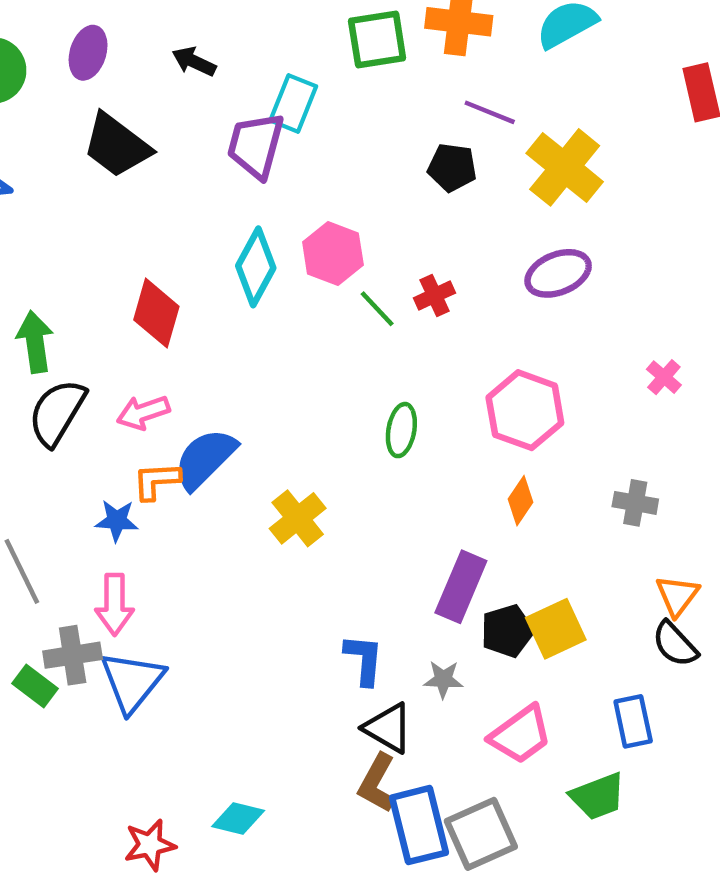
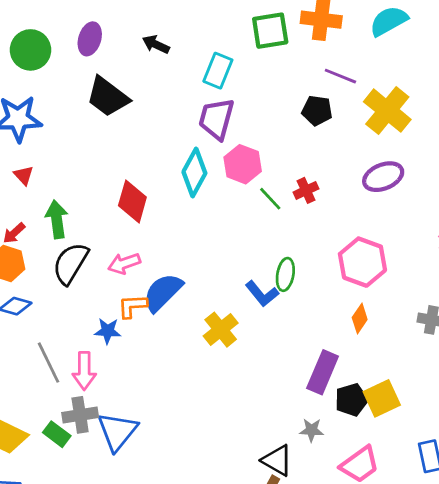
purple trapezoid: (256, 145) -> (216, 119), moved
pink arrow: (115, 604) -> (84, 371), moved
blue L-shape: (364, 660) -> (262, 294), moved, turned 136

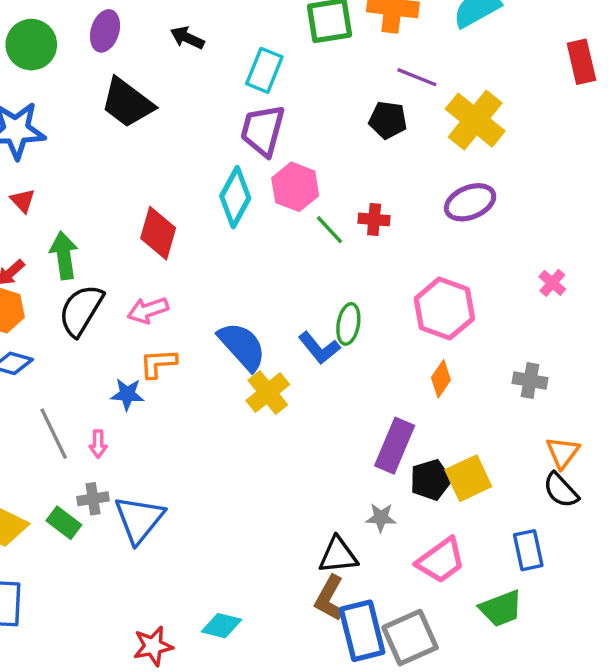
red cross: (306, 190) -> (374, 219), turned 30
blue semicircle: (163, 292) -> (242, 346), moved, turned 93
pink arrow: (84, 371) -> (98, 444), size x0.6
gray cross: (80, 415) -> (93, 499), size x0.7
black triangle: (277, 460) -> (338, 555), turned -36

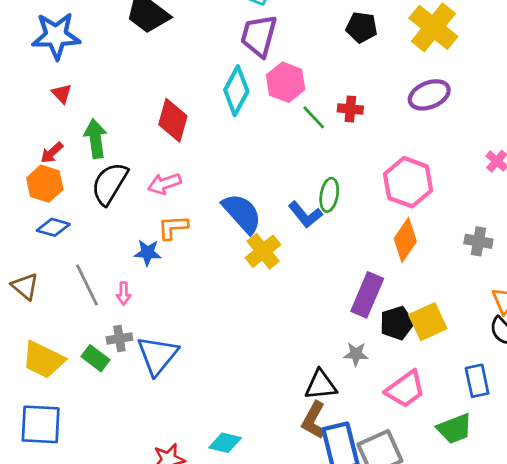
orange diamond: (441, 379) -> (405, 240), size x1.4

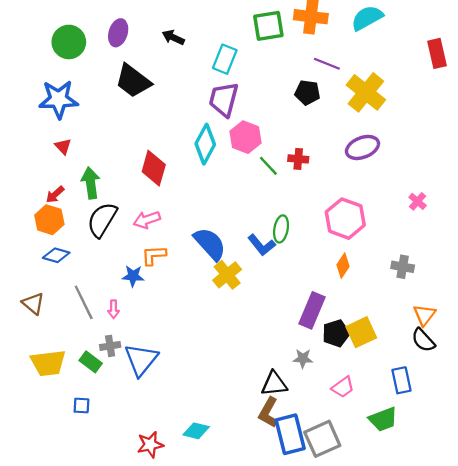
orange diamond: (405, 240) -> (343, 266), size x0.7
yellow trapezoid: (43, 360) -> (48, 363), turned -33
pink trapezoid: (405, 389) -> (343, 387), size x0.7
blue square: (41, 424) -> (81, 406), moved, size x0.5

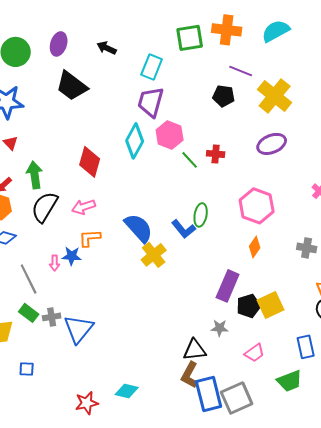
pink arrow: (114, 309) -> (55, 263), moved
green rectangle: (91, 362) -> (29, 313), moved

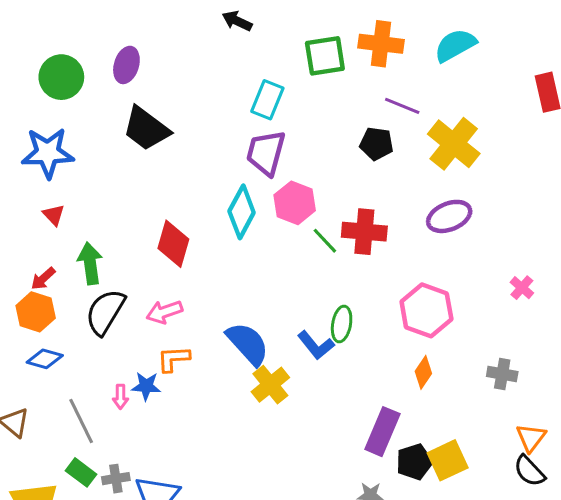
black arrow: (107, 48) -> (237, 21), moved
red cross: (216, 154) -> (364, 232), size x1.6

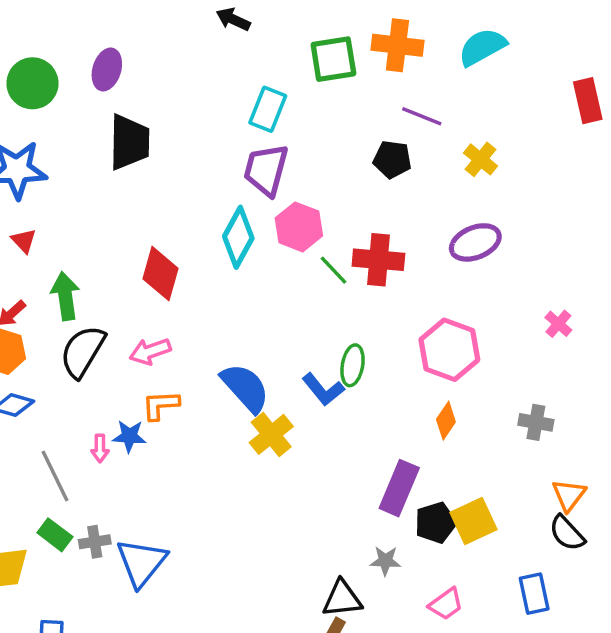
black trapezoid: (146, 129) -> (129, 142), turned -126
yellow cross: (454, 144) -> (481, 159), size x0.6

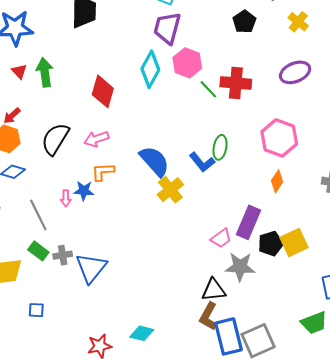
black pentagon: (392, 159) -> (244, 22), turned 30
green arrow: (65, 296) -> (45, 72), moved
gray star: (385, 561) -> (240, 267), size x1.6
pink trapezoid: (446, 604) -> (221, 238), moved

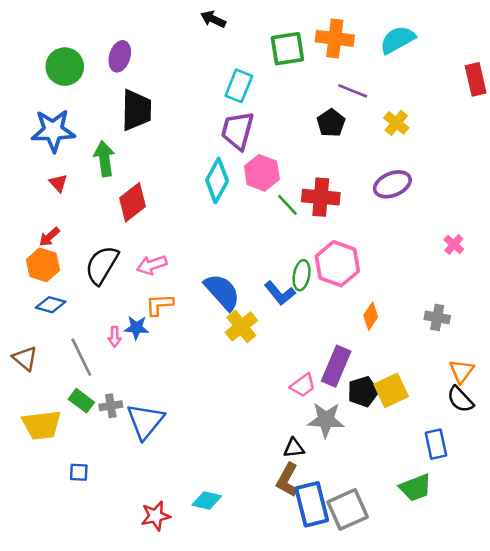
green arrow: (45, 72) -> (104, 159), moved
red diamond: (103, 91) -> (133, 202), moved, turned 36
pink hexagon: (279, 138) -> (337, 264), moved
black triangle: (214, 290) -> (294, 448), size x0.7

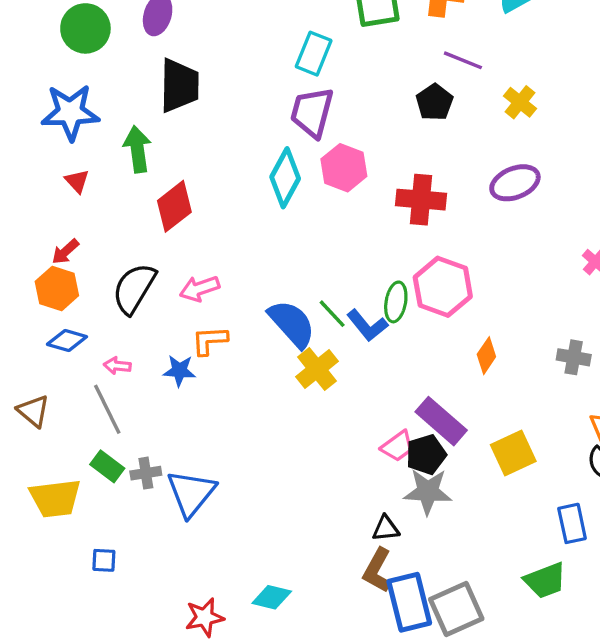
green line: (287, 205) -> (332, 314), moved
pink arrow: (115, 337) -> (117, 366), moved, turned 96
purple rectangle: (336, 366) -> (441, 421), turned -72
black pentagon: (363, 392) -> (426, 455), moved

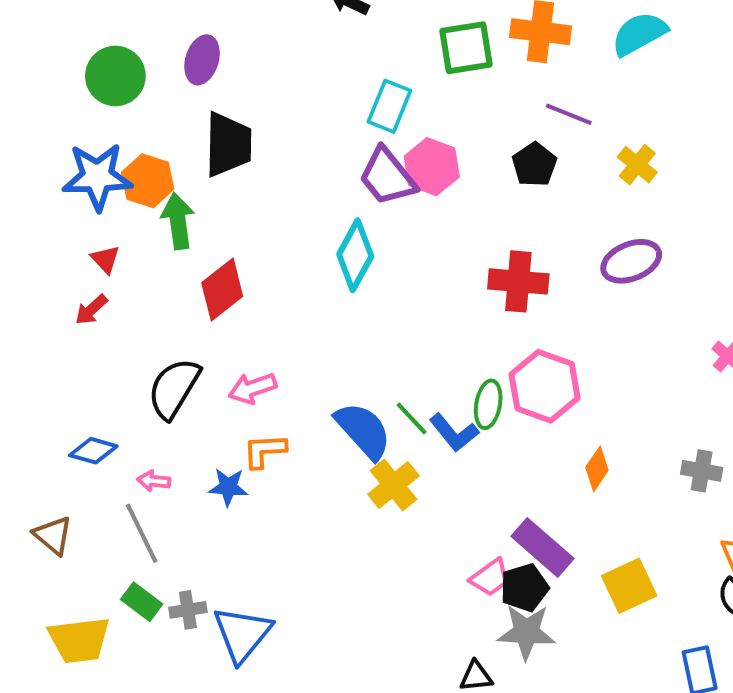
purple trapezoid: (312, 112) -> (387, 177), turned -54
pink hexagon: (344, 168) -> (432, 167), moved
red arrow: (65, 252) -> (91, 310), moved
orange hexagon: (57, 288) -> (148, 181), moved

